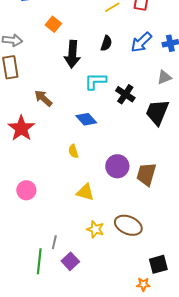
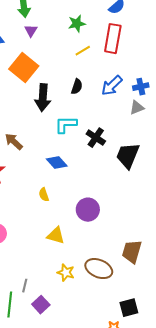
orange square: (53, 24) -> (24, 68), size x1.8
gray triangle: (164, 77) -> (137, 108), moved
brown trapezoid: (146, 174) -> (132, 252), moved

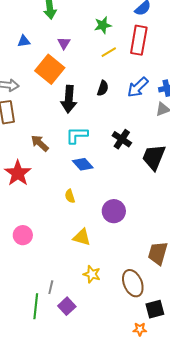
purple triangle: (31, 31) -> (64, 43), moved
cyan L-shape: (66, 125) -> (77, 135), moved
brown ellipse: (99, 269) -> (133, 283), moved, turned 44

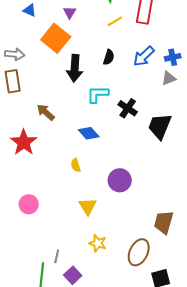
blue triangle: (24, 41) -> (30, 10), turned 32
cyan L-shape: (77, 135) -> (98, 94), moved
yellow triangle: (82, 237) -> (88, 206), turned 42
brown ellipse: (133, 283) -> (139, 252), turned 48

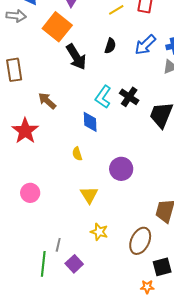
gray arrow: (15, 54) -> (16, 16), moved
black arrow: (75, 68) -> (76, 57), turned -36
cyan L-shape: (98, 94) -> (103, 97), moved, turned -55
blue diamond: (89, 133) -> (90, 122), turned 40

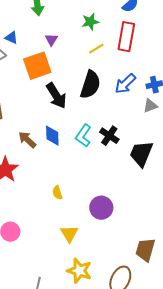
orange square: (57, 27) -> (37, 66), turned 32
black semicircle: (110, 46) -> (90, 85), size x1.8
blue diamond: (90, 122) -> (52, 136), moved
yellow star: (99, 232) -> (79, 271), size x1.4

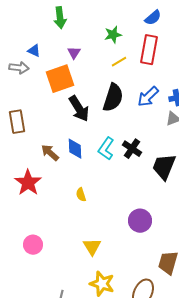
yellow semicircle: (57, 193) -> (81, 195), moved
purple circle: (101, 208) -> (140, 221), moved

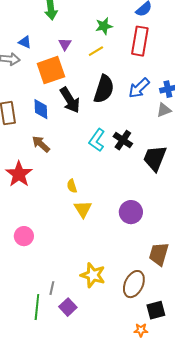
yellow line: (119, 62) -> (96, 51), moved
blue diamond: (75, 149) -> (41, 109), moved
yellow triangle: (92, 247) -> (83, 209), moved

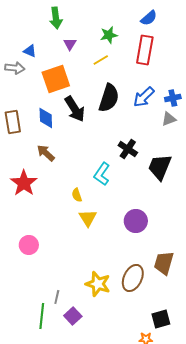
purple triangle: (65, 44) -> (70, 44), moved
cyan L-shape: (97, 140) -> (102, 174), moved
brown ellipse: (134, 284) -> (133, 278), moved

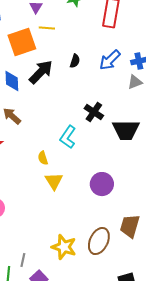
yellow line: (101, 60) -> (47, 28), moved, turned 35
black semicircle: (109, 98) -> (75, 61), size x0.5
black arrow: (75, 109) -> (41, 72), turned -104
black trapezoid: (160, 167) -> (126, 130), turned -112

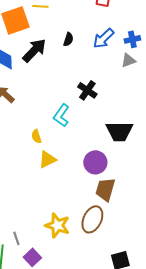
black trapezoid: (126, 130) -> (119, 131), moved
yellow triangle: (54, 181) -> (47, 159), turned 36
brown trapezoid: (130, 226) -> (105, 189), moved
gray line: (23, 260) -> (16, 238), turned -32

